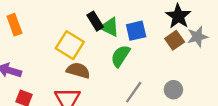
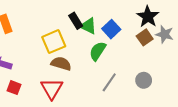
blue square: (136, 31) -> (111, 29), turned -30
gray star: (197, 37) -> (165, 34), turned 30
yellow square: (70, 45) -> (54, 42), turned 35

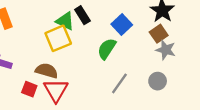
green triangle: (88, 26) -> (65, 21), moved
gray star: (165, 34) -> (166, 50), moved
brown semicircle: (61, 64) -> (47, 71), moved
red square: (14, 88) -> (29, 89), moved

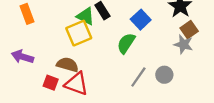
brown square: (159, 34) -> (189, 30), moved
gray circle: (158, 81) -> (164, 75), moved
red triangle: (56, 90) -> (77, 84), turned -40

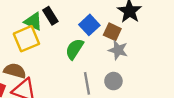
brown square: (189, 30) -> (112, 32), moved, turned -30
gray star: (183, 44) -> (118, 50), moved
gray line: (138, 77) -> (87, 83), turned -45

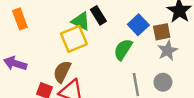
brown square: (112, 32) -> (162, 32), turned -36
gray star: (118, 50) -> (168, 51), turned 30
brown semicircle: (15, 71) -> (62, 72), turned -80

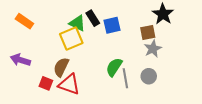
orange rectangle: (20, 19) -> (24, 21), turned -36
blue square: (138, 25) -> (112, 25), moved, turned 30
green semicircle: (123, 49) -> (114, 67), moved

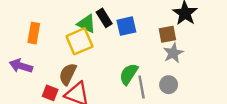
orange rectangle: (24, 21) -> (34, 33), moved, turned 66

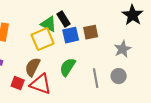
blue square: (126, 26) -> (71, 35), moved
brown square: (167, 34) -> (91, 32), moved
green semicircle: (129, 74) -> (68, 67), moved

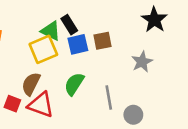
gray circle: (119, 76) -> (133, 115), moved

